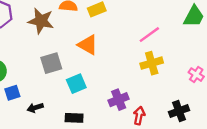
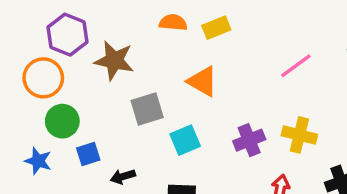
brown star: (41, 21) -> (114, 61), moved
yellow cross: (152, 63) -> (299, 135), moved, turned 30
purple cross: (119, 100) -> (249, 140), moved

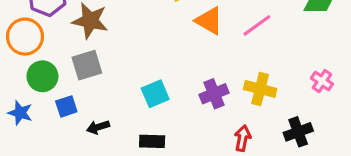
orange triangle: (202, 81) -> (209, 21), moved
gray square: (147, 109) -> (87, 65), moved

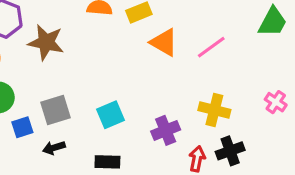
gray square: (87, 65) -> (55, 110), moved
purple cross: (214, 94) -> (166, 130), moved
black cross: (298, 132) -> (230, 151), moved

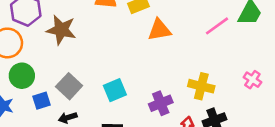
orange triangle: (164, 42) -> (159, 30), turned -40
pink line: (211, 47) -> (217, 26), moved
gray square: (55, 110) -> (69, 86), turned -30

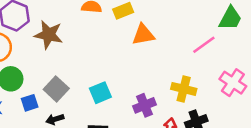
pink line: (217, 26) -> (204, 45), moved
pink cross: (252, 80) -> (233, 83), size x1.5

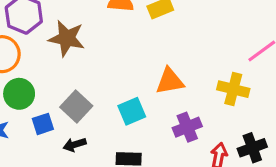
orange triangle: (143, 35) -> (170, 81), moved
yellow cross: (184, 89) -> (233, 89), moved

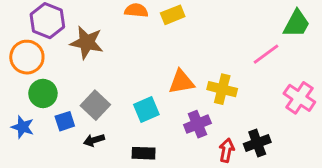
yellow cross: (233, 89) -> (222, 89), moved

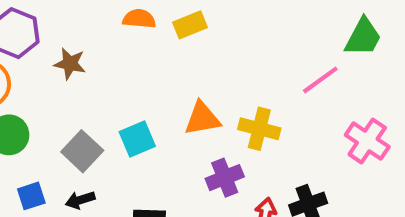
brown star: (87, 42) -> (70, 64), size x0.7
cyan square: (146, 110) -> (137, 139), moved
blue square: (65, 121) -> (31, 196), moved

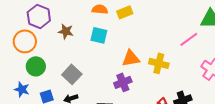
cyan square: (137, 139) -> (99, 35), moved, turned 36
purple cross: (225, 178) -> (123, 82), moved

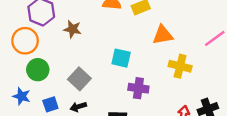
cyan square: (99, 35) -> (121, 58), moved
orange triangle: (131, 58) -> (163, 35), moved
purple cross: (123, 82) -> (138, 88), turned 30

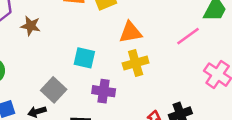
yellow cross: (180, 66) -> (136, 63), moved, turned -30
gray square: (79, 79) -> (54, 90), moved

